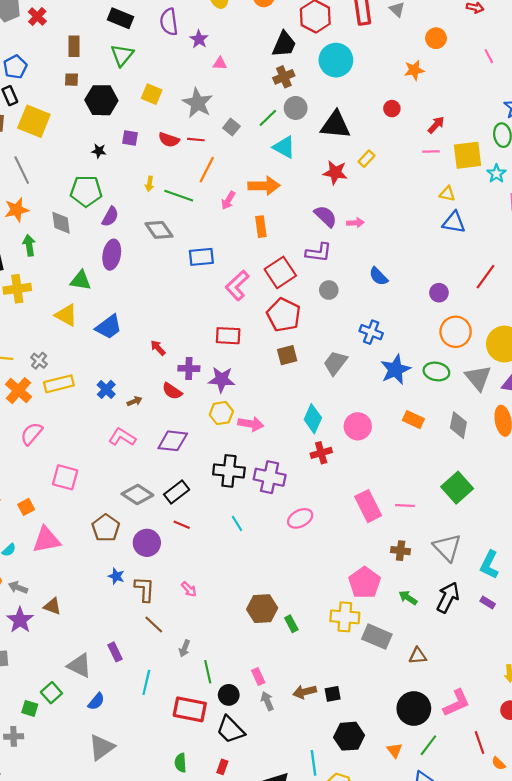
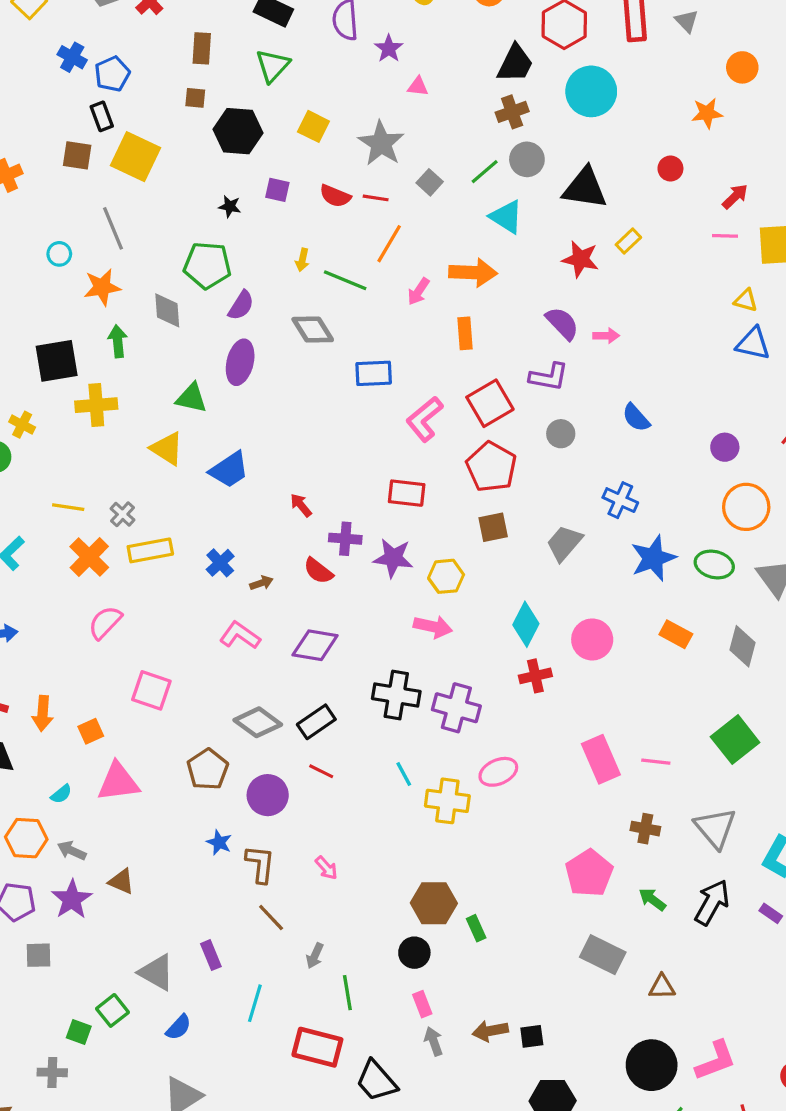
yellow hexagon: (221, 413) -> (446, 576), moved
yellow cross: (345, 617) -> (447, 801), moved
black circle: (229, 695) -> (414, 953), moved

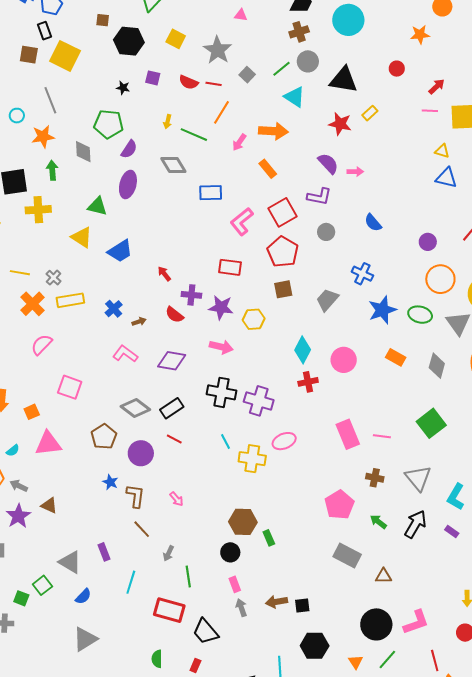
orange rectangle: (465, 333) -> (268, 169), turned -36
pink arrow: (433, 627) -> (221, 347), moved

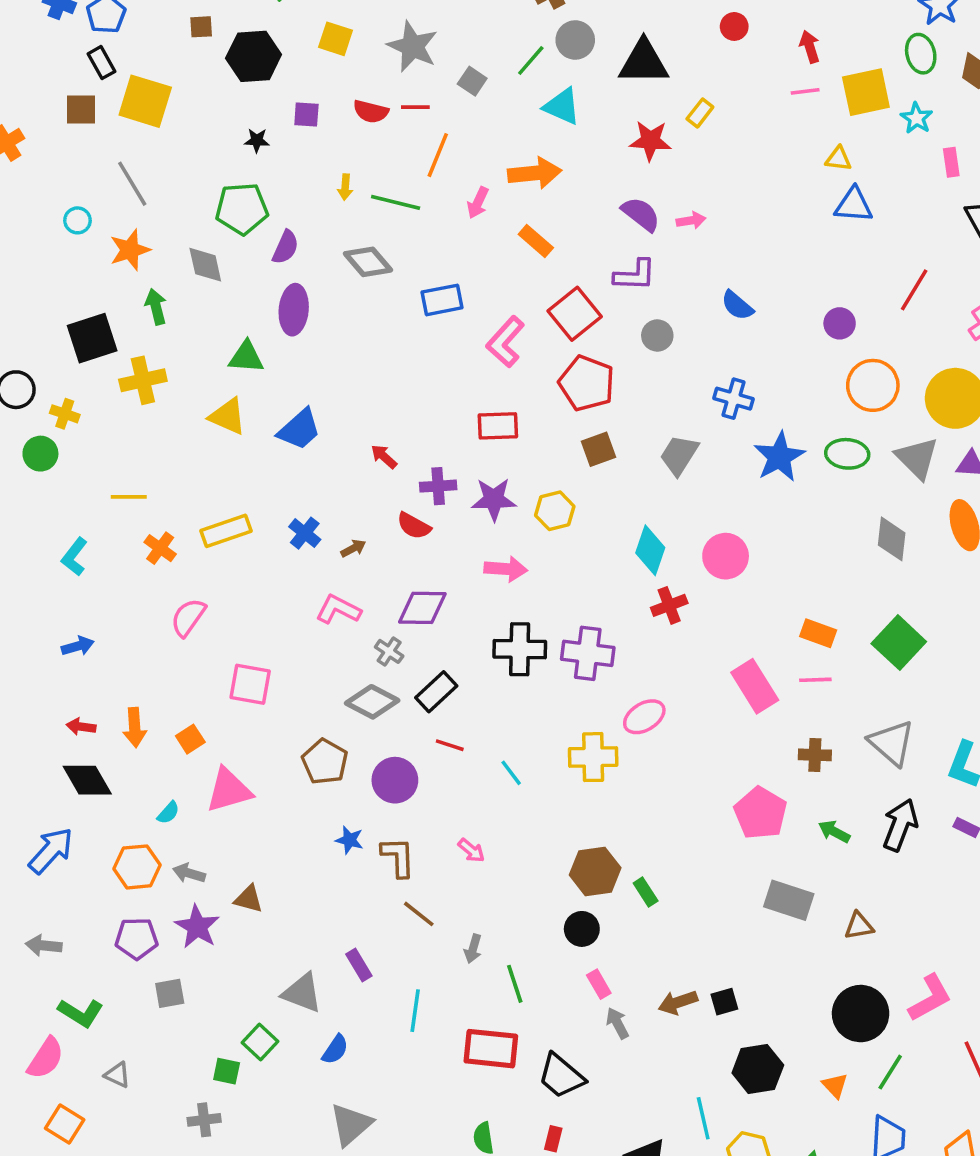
red arrow: (437, 87) -> (810, 47), turned -54
gray cross: (54, 278) -> (389, 651), moved
orange cross: (32, 304) -> (160, 548), size x0.7
orange rectangle: (396, 357) -> (818, 633), moved
cyan line: (225, 441) -> (511, 773), moved

